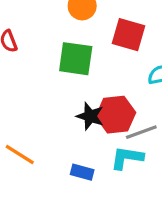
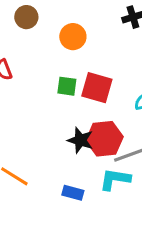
red square: (128, 35) -> (97, 88), moved
green square: (76, 59) -> (67, 86), size x0.6

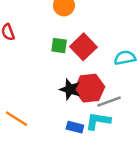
red square: (97, 88) -> (83, 47), turned 30
blue rectangle: (73, 193) -> (75, 127), moved

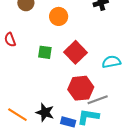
green square: (59, 46) -> (45, 52), moved
black star: (70, 89) -> (45, 112), moved

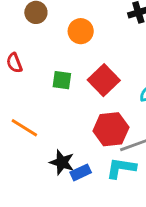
orange line: (17, 115) -> (24, 128), moved
blue rectangle: (68, 122) -> (81, 172), moved, turned -40

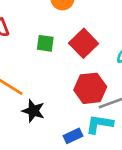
black star: (62, 162) -> (33, 111), moved
blue rectangle: (81, 172) -> (73, 136), moved

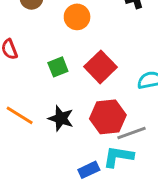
green square: (45, 43) -> (58, 67), turned -30
black star: (33, 111) -> (61, 118), moved

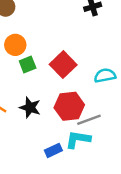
orange circle: (77, 17) -> (15, 45), moved

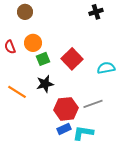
red hexagon: (69, 106) -> (66, 109), moved
black star: (30, 107) -> (45, 84), moved, turned -30
cyan L-shape: (78, 139) -> (83, 133), moved

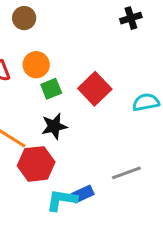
gray line: (93, 104) -> (126, 173), moved
red hexagon: (66, 109) -> (36, 164), moved
cyan L-shape: (83, 133) -> (62, 200), moved

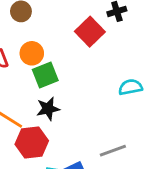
green square: (51, 89) -> (45, 75), size x1.4
red square: (95, 89) -> (90, 32), moved

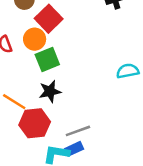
red square: (90, 32) -> (49, 19), moved
gray line: (113, 151) -> (78, 131), moved

